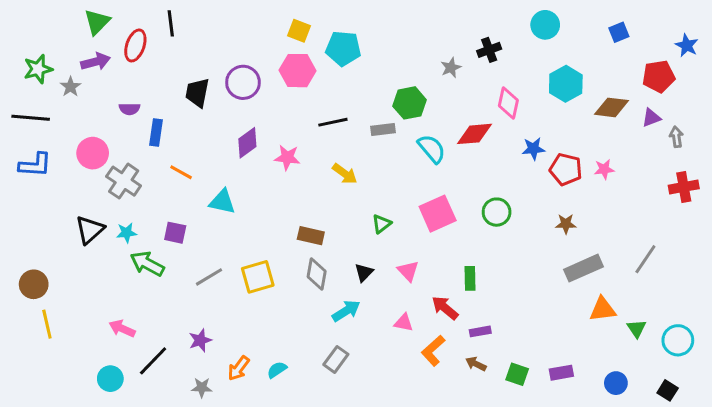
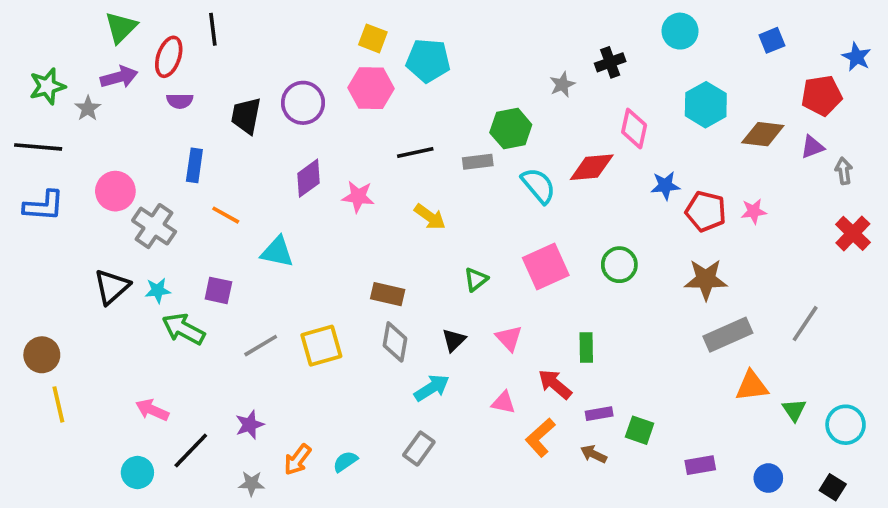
purple semicircle: (129, 109) -> (180, 101), moved
red cross: (684, 187) -> (853, 233), turned -36
brown star: (566, 224) -> (706, 279), size x1.6
green square: (517, 374) -> (640, 430), moved

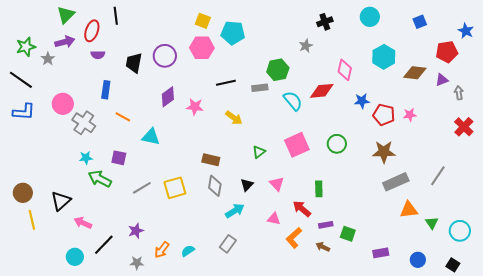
black cross: (610, 62) -> (325, 22), moved
black line: (38, 147) -> (21, 80), turned 30
black triangle: (112, 287) -> (61, 201), moved

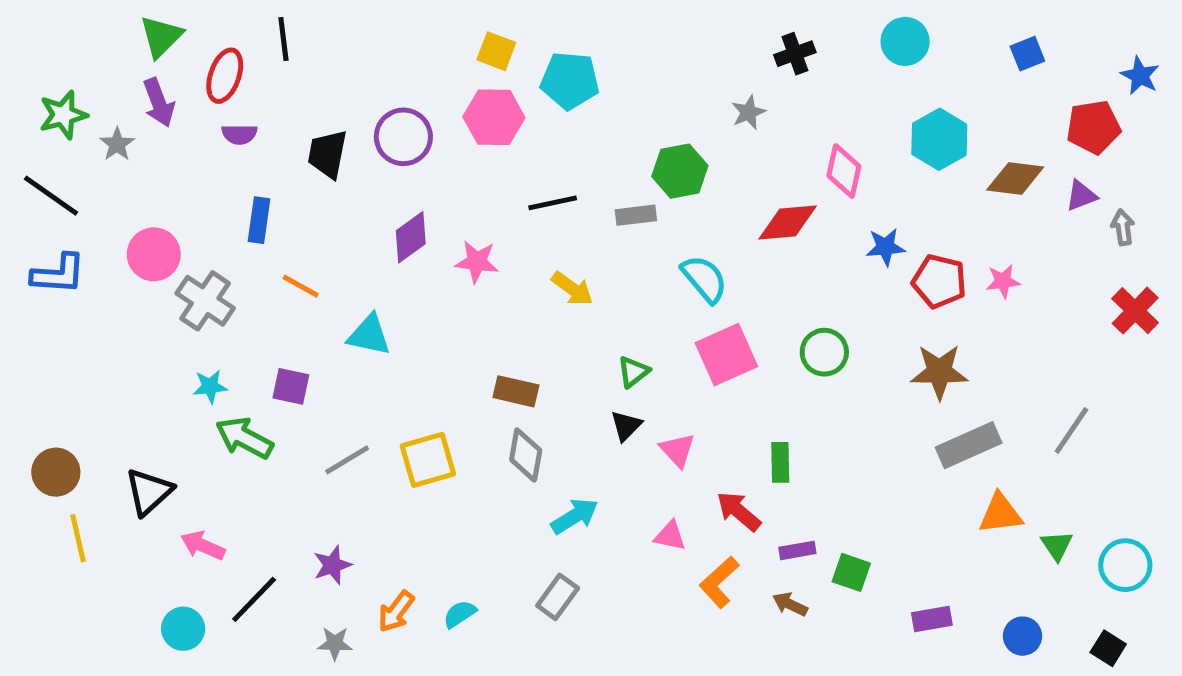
purple arrow: (65, 42) -> (159, 103), turned 84
cyan semicircle: (293, 101) -> (704, 279), moved
black triangle: (247, 185) -> (626, 426), moved

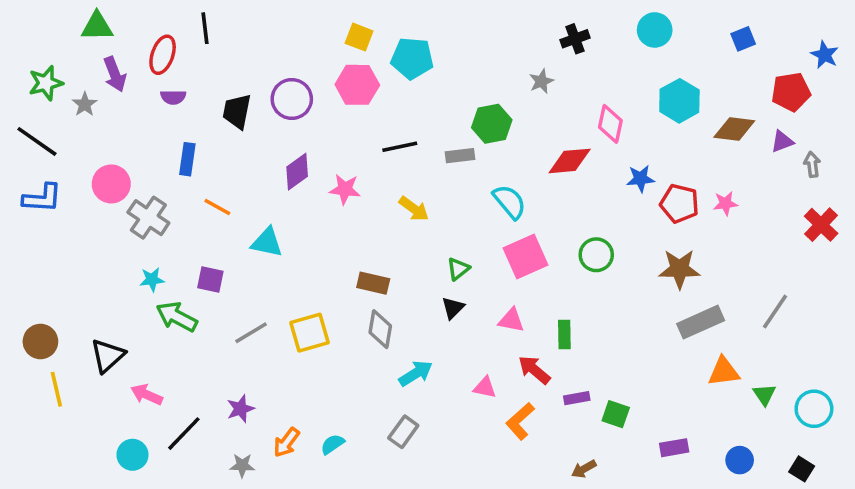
green triangle: (161, 37) -> (97, 26), moved, turned 44
pink triangle: (677, 450) -> (511, 320), moved, turned -36
brown arrow: (790, 604) -> (584, 469), moved, turned -55

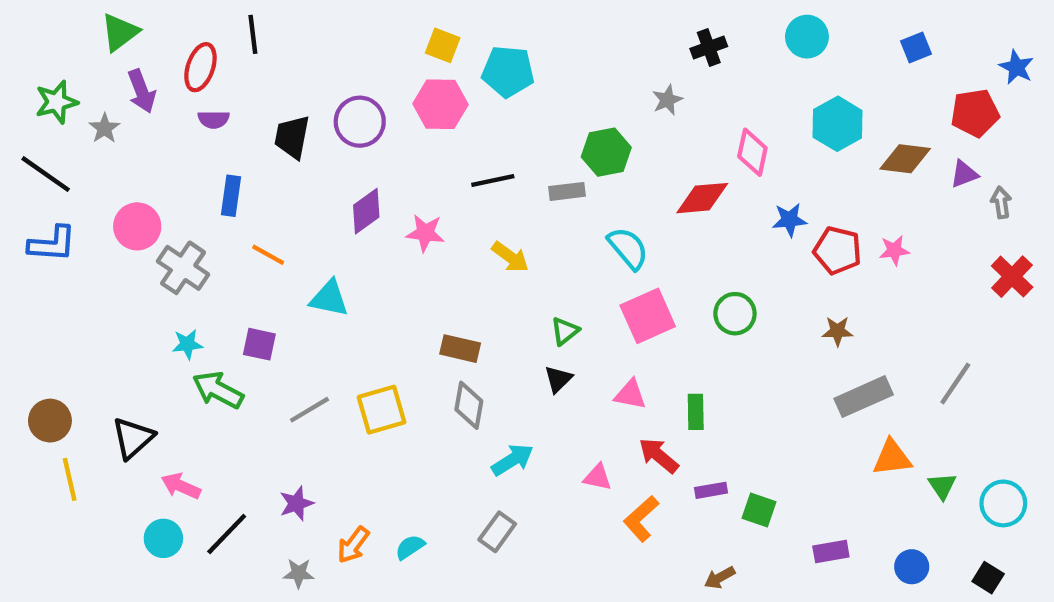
green triangle: (97, 26) -> (120, 32), turned -36
brown star: (679, 269) -> (838, 331), size x0.6
cyan circle: (132, 455) -> (163, 538), moved

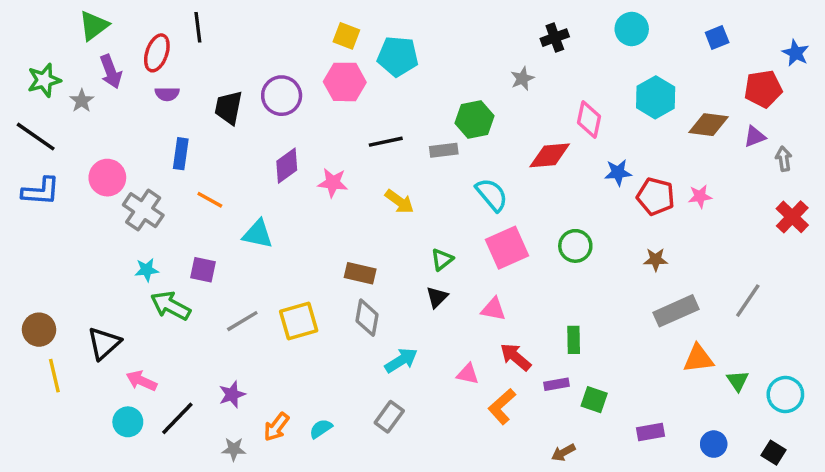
green rectangle: (696, 412) -> (574, 340), moved

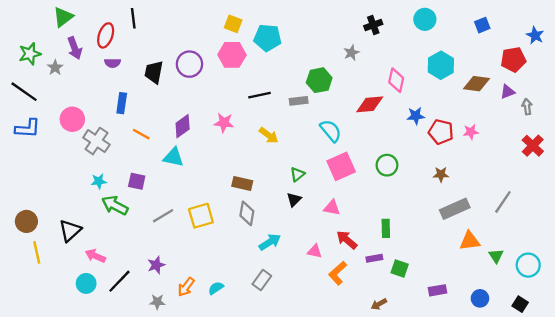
purple diamond: (287, 166) -> (183, 126), moved

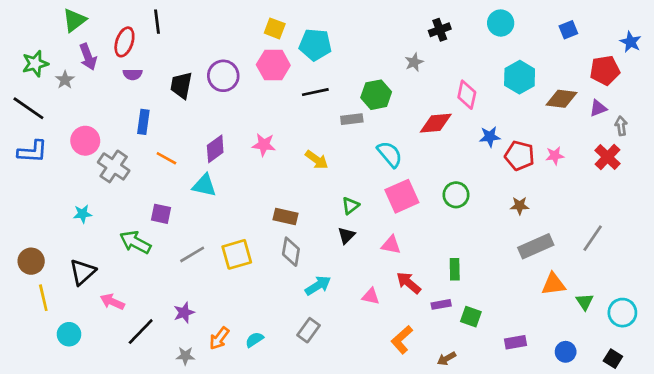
black line: (260, 95) -> (315, 92), moved
red cross: (533, 146) -> (608, 157), moved
cyan star: (99, 181) -> (83, 214), moved
orange L-shape: (338, 273) -> (402, 340), moved
cyan circle: (86, 283) -> (69, 334), moved

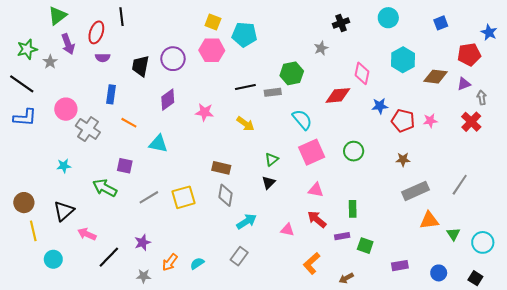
black line: (315, 92) -> (245, 87), moved
purple diamond: (215, 149) -> (168, 100), moved
pink triangle: (391, 245) -> (316, 190), moved

